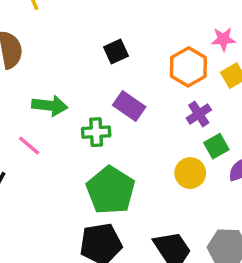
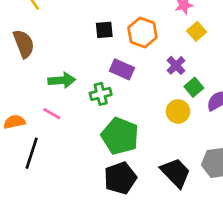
black square: (116, 51) -> (104, 30), turned 30
orange hexagon: (188, 67) -> (142, 33), moved

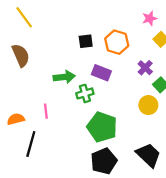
green arrow: (62, 80) -> (64, 77), moved
pink line: (52, 114) -> (46, 111), turned 56

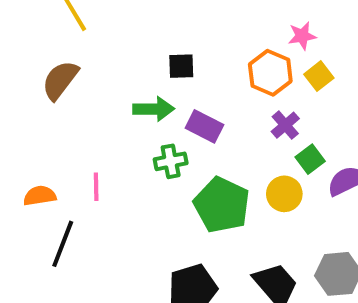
orange hexagon: (117, 42) -> (270, 73), moved
brown semicircle: (21, 55) -> (60, 80), turned -125
green arrow: (64, 77) -> (154, 109), moved
green pentagon: (102, 127) -> (222, 205), moved

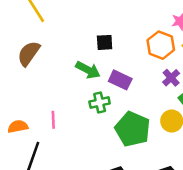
green arrow: (154, 109) -> (88, 70), turned 30

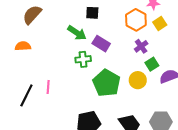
pink line: (53, 120) -> (48, 87), moved
orange semicircle: (18, 126) -> (23, 46), moved

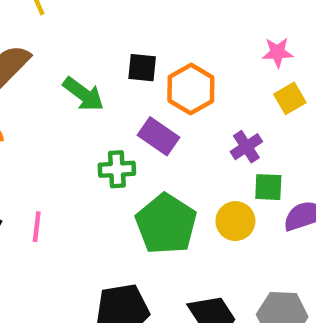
orange hexagon: (136, 20) -> (191, 89), moved
green arrow: (77, 33) -> (83, 94), moved
green square: (152, 64) -> (268, 187), turned 32

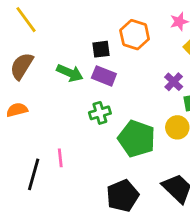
orange hexagon: (191, 89) -> (135, 35), moved
purple rectangle: (159, 136) -> (104, 76), moved

